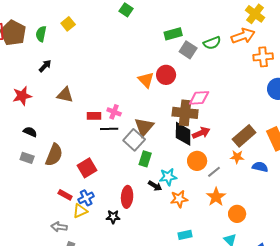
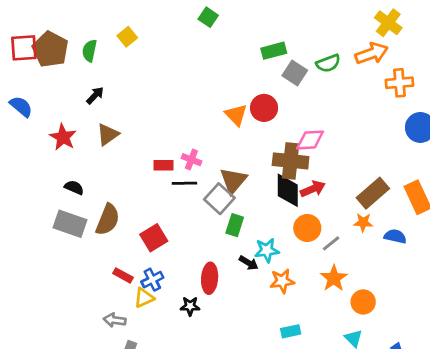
brown triangle: (65, 95) -> (108, 134), moved, turned -48
red star: (22, 96) -> (63, 137), turned -30
gray rectangle: (27, 158) -> (70, 224), size x1.6

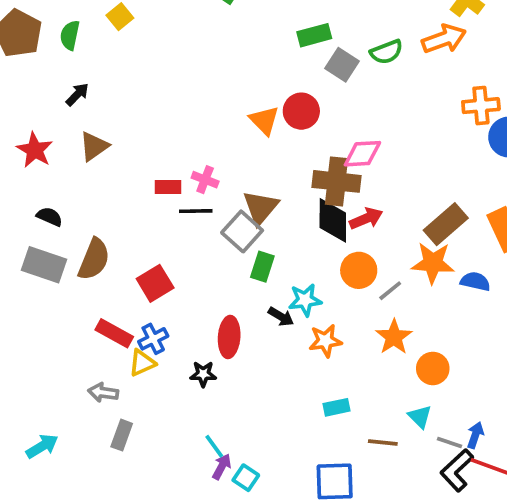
orange cross: (399, 83) -> (481, 106), moved
orange star: (363, 222) -> (433, 263), size x1.6
red rectangle: (123, 275) -> (114, 333), size x1.4

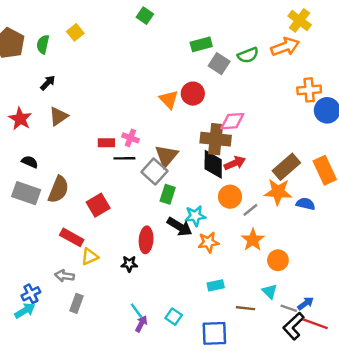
black arrow: (281, 317) -> (180, 227), size x1.5
blue cross: (153, 339) -> (31, 294), moved
blue arrow: (475, 435) -> (306, 303), turned 35
cyan square: (246, 478) -> (174, 317), moved

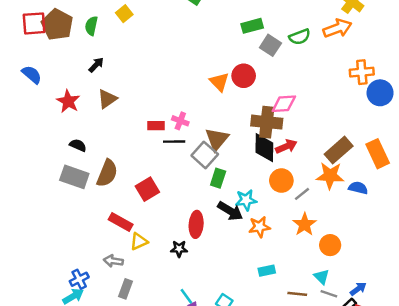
gray line: (289, 308) -> (329, 294), moved

